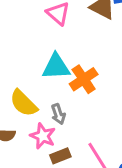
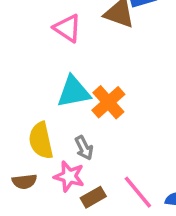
yellow semicircle: (24, 103) -> (41, 141), turned 40

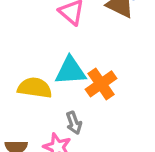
yellow semicircle: (41, 141) -> (35, 88), moved, turned 104

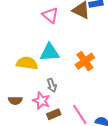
orange cross: (101, 84) -> (85, 61), moved

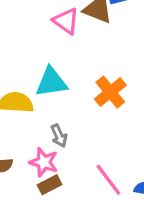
pink triangle: (50, 15) -> (66, 21), moved
brown rectangle: (54, 114) -> (50, 185), moved

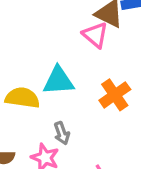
pink triangle: (66, 21) -> (95, 35), moved

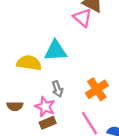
orange cross: (115, 95) -> (97, 89), moved

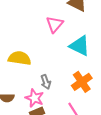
pink triangle: (83, 18) -> (55, 24), moved, turned 30
cyan triangle: (55, 51) -> (80, 46), moved, turned 30

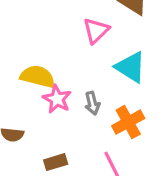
gray arrow: (46, 82) -> (92, 103), moved
pink star: (34, 98) -> (57, 99), moved

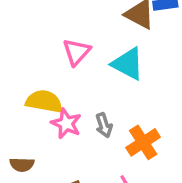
pink triangle: (96, 31) -> (77, 52), moved
cyan triangle: (131, 67) -> (128, 64), moved

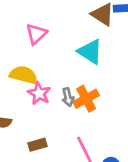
pink triangle: (77, 52) -> (36, 34), moved
orange cross: (143, 142) -> (86, 99), moved

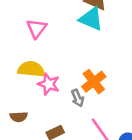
cyan triangle: (90, 52) -> (91, 19), moved
gray arrow: (68, 97) -> (78, 98), moved

